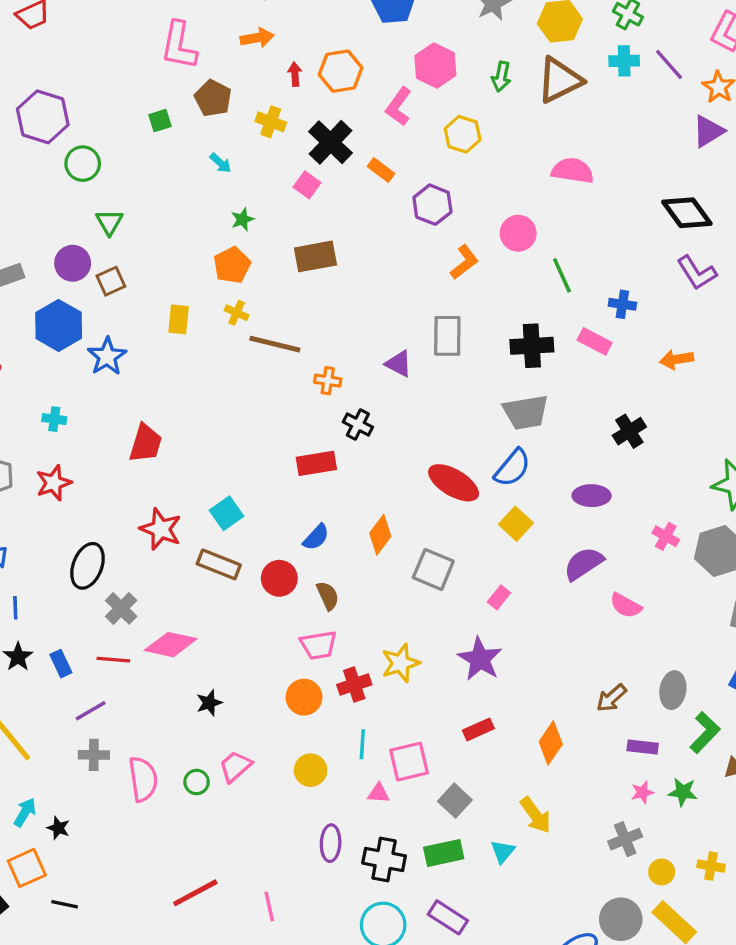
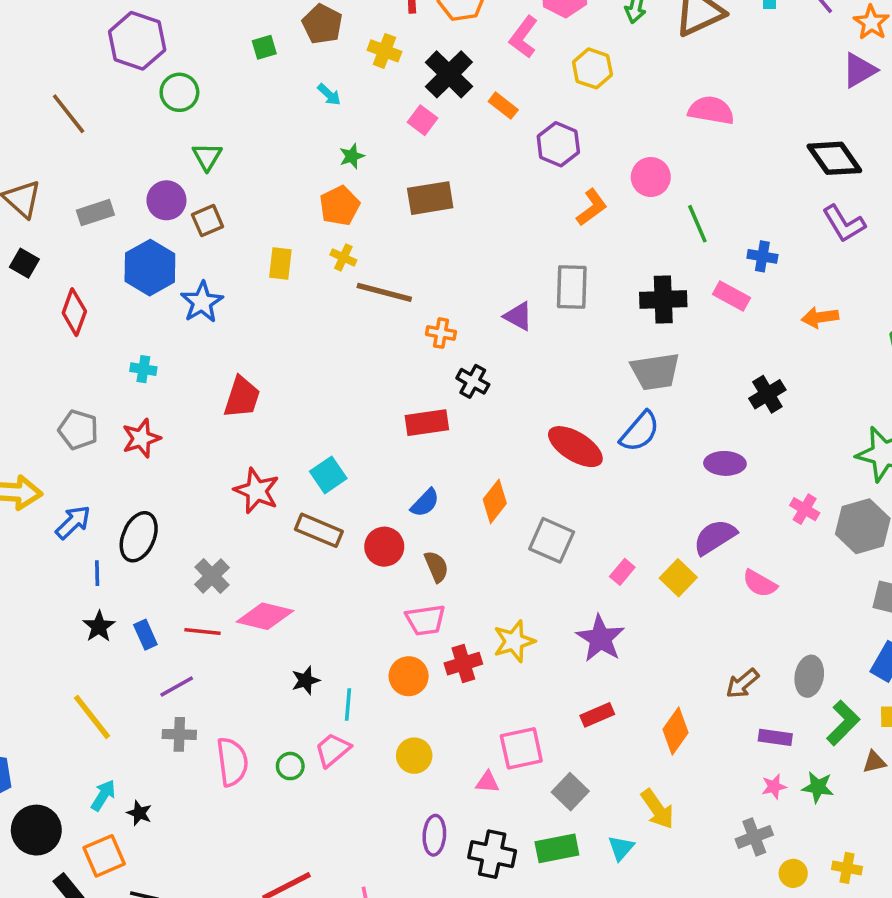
yellow square: (516, 524) -> (678, 578), moved
black ellipse: (87, 566) -> (139, 537), moved
cyan line: (362, 744) -> (348, 704), moved

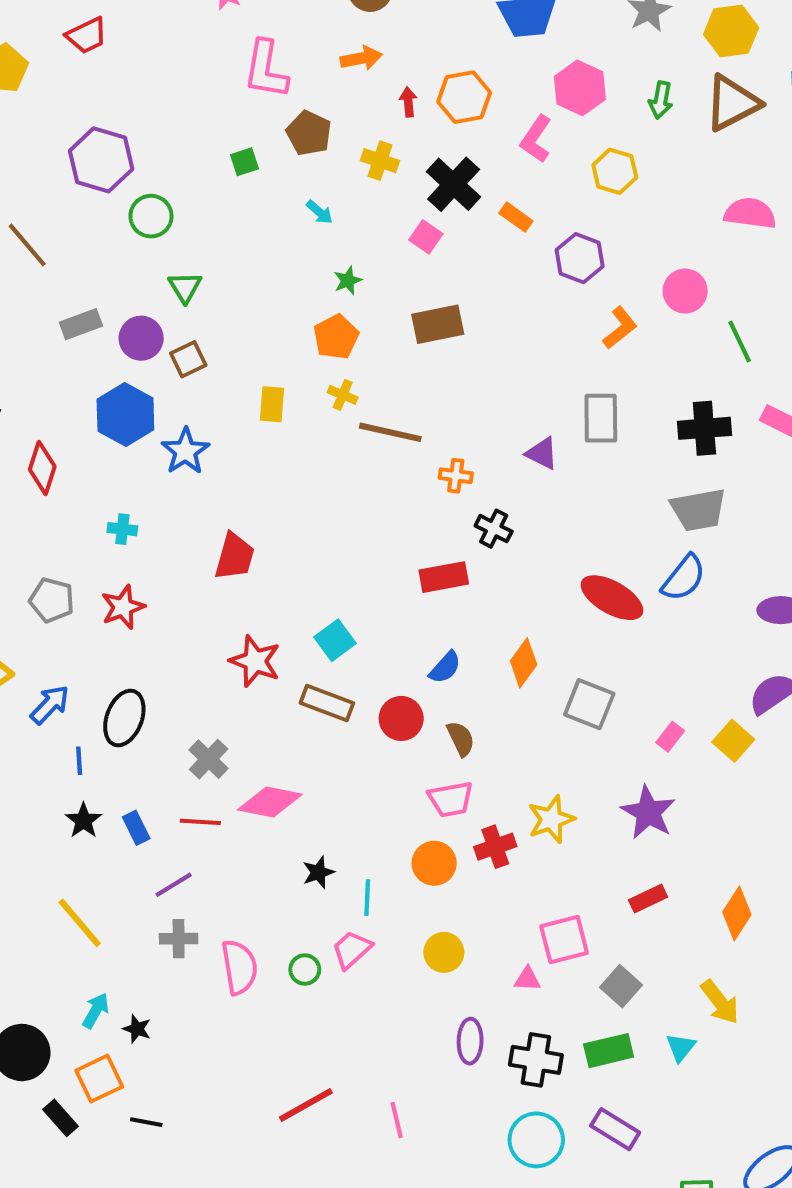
gray rectangle: (95, 213) -> (81, 324), moved

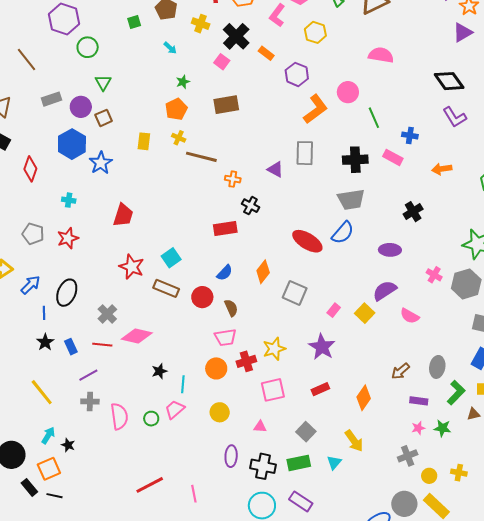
orange L-shape: (620, 328) -> (315, 109), size x1.4
pink square: (564, 940) -> (273, 390), moved
black line: (146, 1122) -> (54, 496), moved

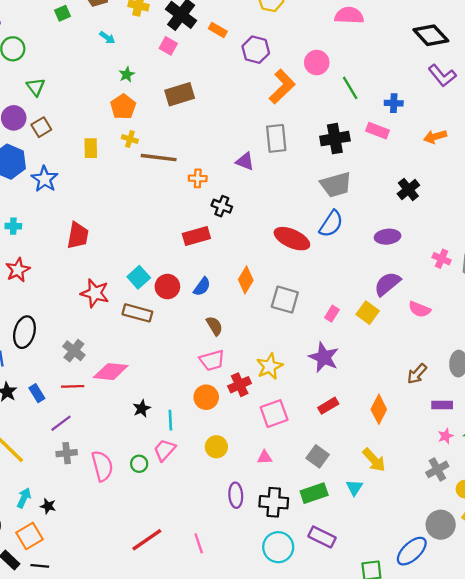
red circle: (202, 297) -> (167, 287), moved

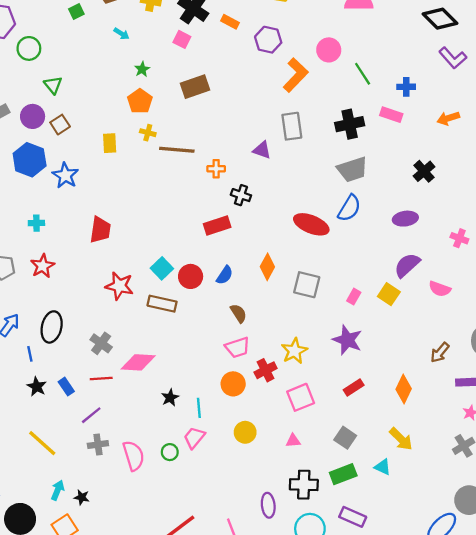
cyan triangle: (354, 488) -> (383, 467), turned -36
purple ellipse: (236, 495) -> (268, 505), moved

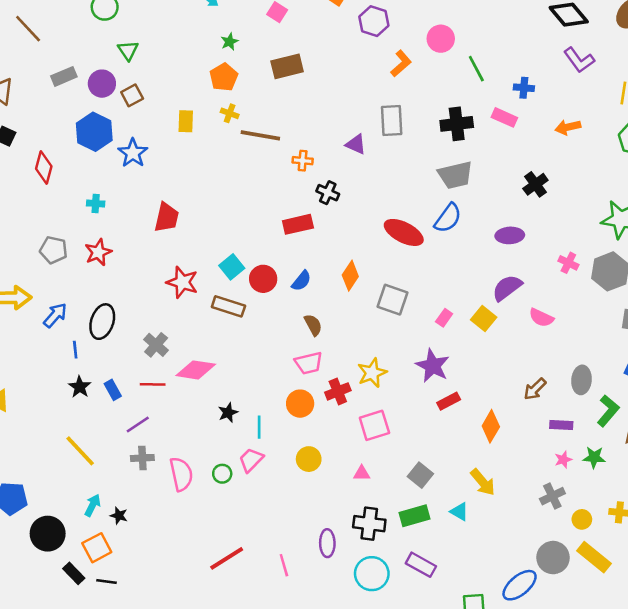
orange L-shape: (296, 75) -> (401, 63), size x0.7
red rectangle: (354, 387) -> (449, 401), moved

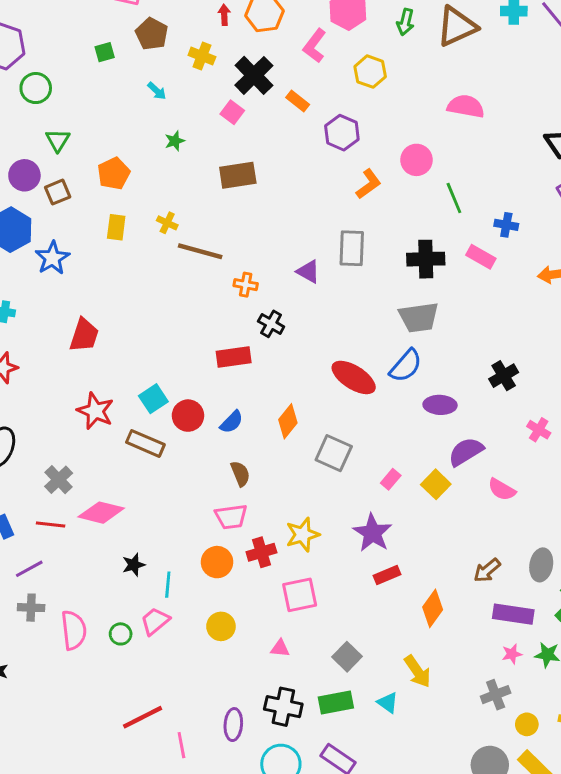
orange pentagon: (224, 77) -> (114, 174), moved
black cross: (535, 184) -> (504, 376), moved
purple ellipse: (510, 235) -> (440, 405), moved
purple rectangle: (561, 425) -> (513, 614), size x1.5
red line: (227, 558) -> (143, 717), moved

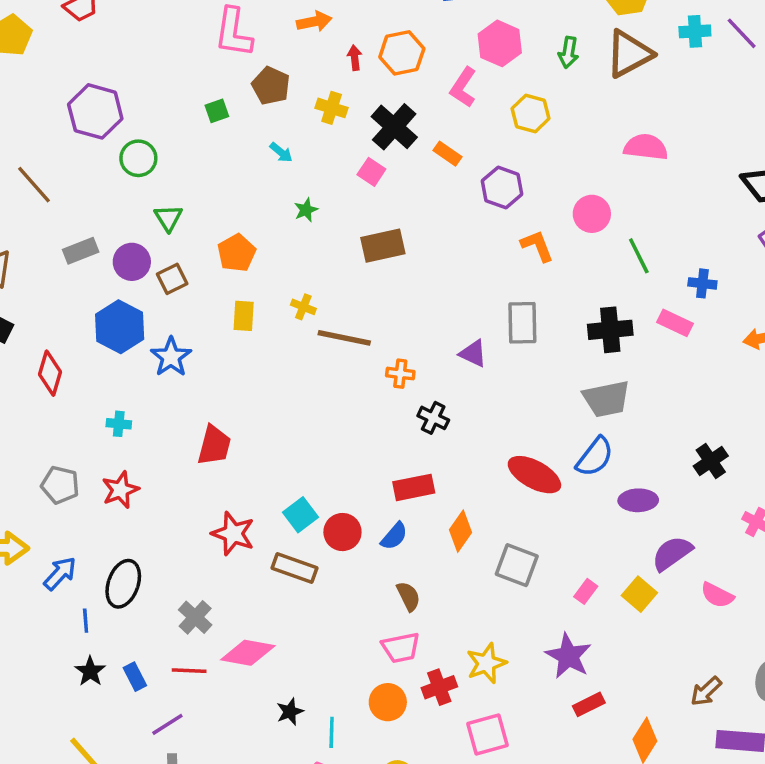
orange L-shape: (369, 184) -> (537, 246), turned -72
red rectangle: (234, 357) -> (414, 487), moved

